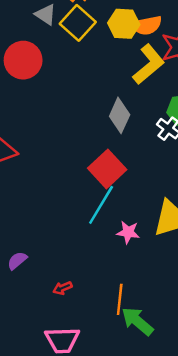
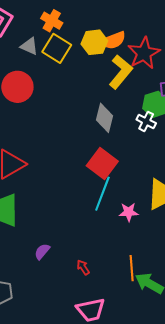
red arrow: (62, 288) -> (83, 267), turned 91

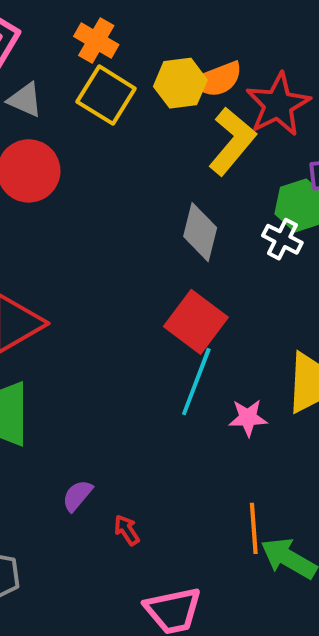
gray triangle: (29, 46) -> (25, 100), moved
red arrow: (83, 267) -> (127, 530), moved

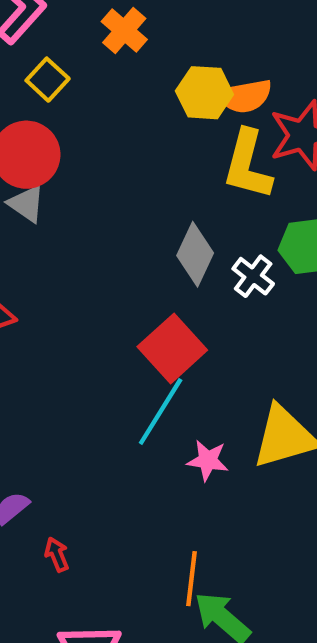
yellow square: (106, 95) -> (48, 80), moved, size x0.7
gray triangle: (25, 100) -> (26, 204), moved
yellow L-shape: (232, 141) -> (248, 165), turned 144
white cross: (282, 239) -> (253, 276), moved

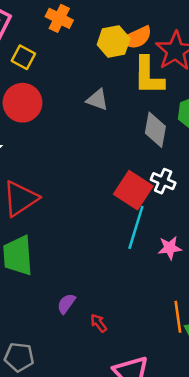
gray triangle: (26, 204) -> (97, 100), moved
gray diamond: (195, 254) -> (155, 130), moved
white cross: (253, 276) -> (163, 181), moved

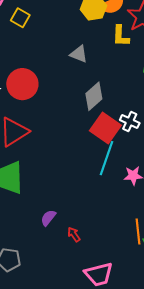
yellow L-shape: (148, 76) -> (121, 36), size x0.7
red circle: (22, 103) -> (22, 84), moved
gray diamond: (155, 130) -> (94, 96), moved, turned 36

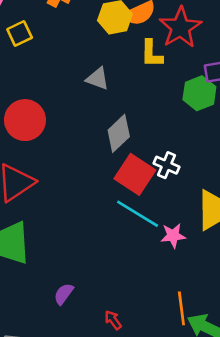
yellow square: (20, 18) -> (20, 33), turned 36
cyan line: (107, 158) -> (138, 214), turned -76
red arrow: (74, 234) -> (113, 320), moved

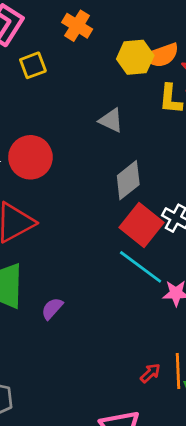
purple semicircle: (64, 294) -> (52, 309), moved
red arrow: (113, 320) -> (150, 373), moved, turned 78

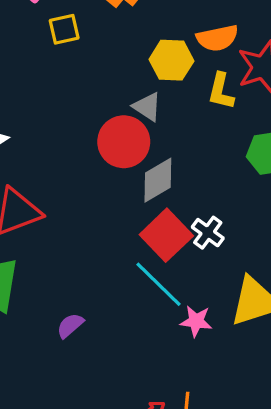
yellow hexagon: (135, 57) -> (171, 60), moved
red circle: (30, 157) -> (124, 142), moved
purple semicircle: (52, 309) -> (70, 325), moved

